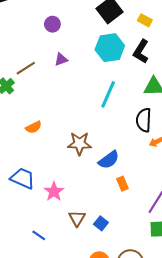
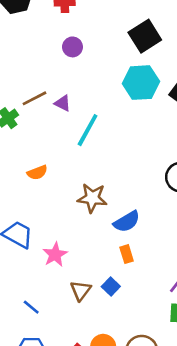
purple triangle: (61, 59) -> (63, 103), moved, turned 40
cyan line: (108, 94) -> (88, 130), moved
orange rectangle: (122, 184) -> (127, 254), moved
blue square: (101, 223) -> (111, 286), moved

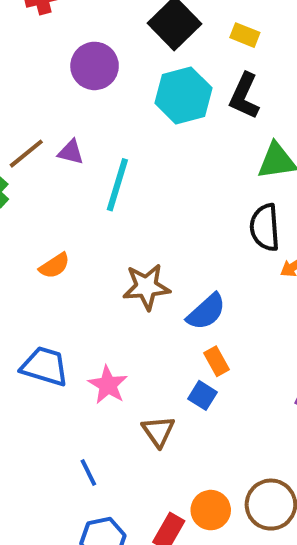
purple circle: (73, 47) -> (95, 66), moved, size x1.5
blue square: (111, 286) -> (203, 395), moved
blue line: (31, 307) -> (88, 473), turned 36

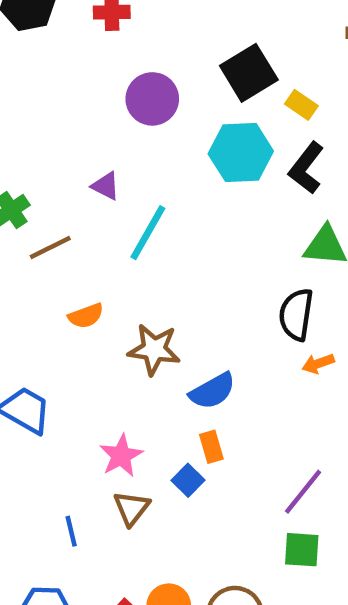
yellow rectangle: (245, 35) -> (301, 105), moved
brown line: (26, 154) -> (50, 247), moved
orange semicircle: (54, 266) -> (86, 316), moved
pink star: (108, 385) -> (121, 456), moved
blue line: (88, 473) -> (71, 531), moved

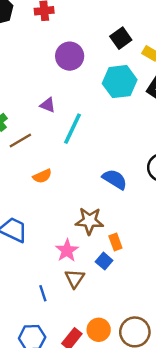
black square: (249, 73) -> (121, 38), size x0.7
brown star: (154, 349) -> (89, 221), moved
blue semicircle: (213, 391) -> (115, 179), moved, turned -115

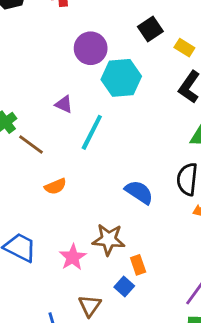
cyan hexagon: (120, 82) -> (121, 78), moved
brown line: (20, 141) -> (31, 144), turned 65
pink star: (67, 250) -> (73, 257), moved

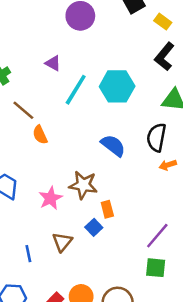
cyan hexagon: (121, 78) -> (117, 86), moved
brown line: (31, 144) -> (23, 110), moved
orange semicircle: (55, 186) -> (40, 135), turned 84

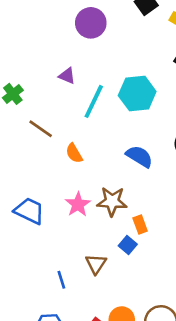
orange semicircle: (40, 135) -> (74, 153), moved
pink star: (50, 198) -> (78, 204), moved

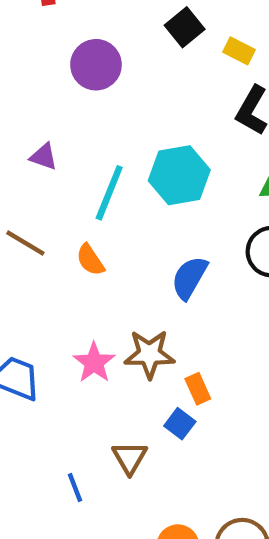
purple triangle: (67, 76) -> (44, 157), moved
orange semicircle: (74, 153) -> (90, 260), moved
blue semicircle: (139, 156) -> (189, 278), turned -88

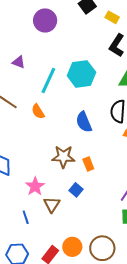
blue semicircle: (189, 278) -> (84, 122), turned -55
pink star: (94, 363) -> (35, 186), moved
orange rectangle: (198, 389) -> (88, 164), moved

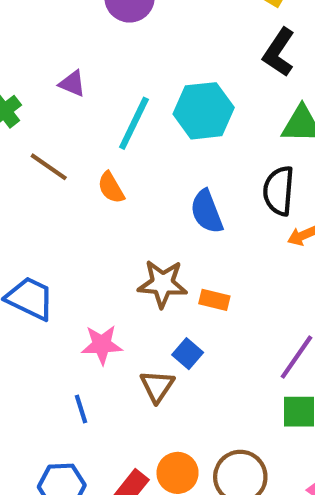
orange rectangle: (88, 164) -> (214, 300), turned -56
pink star: (35, 186) -> (102, 345), turned 30
brown triangle: (52, 205) -> (157, 386), moved

